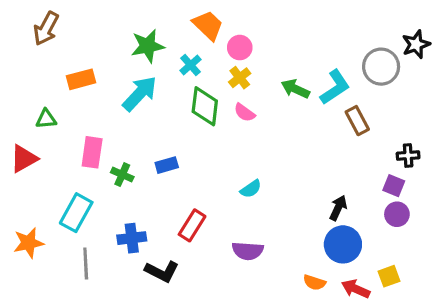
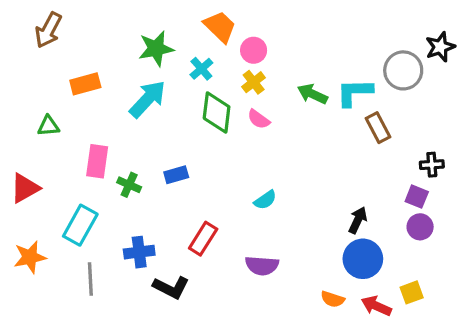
cyan L-shape: (335, 87) -> (354, 92), turned -147
red triangle: (24, 159) -> (25, 188), moved

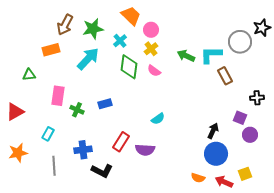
brown arrow: (48, 30) -> (65, 25), moved
purple square: (417, 197) -> (240, 118), moved
cyan rectangle: (80, 225) -> (48, 134), size x0.6
purple semicircle: (262, 266) -> (145, 150), moved

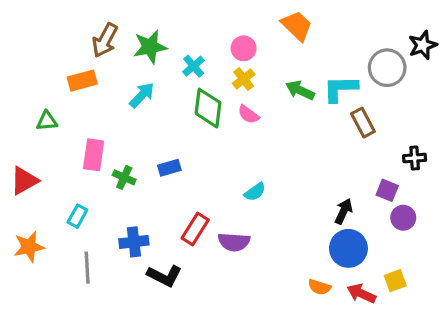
orange trapezoid: (131, 16) -> (297, 26), moved
cyan arrow: (88, 59) -> (142, 95), size x0.7

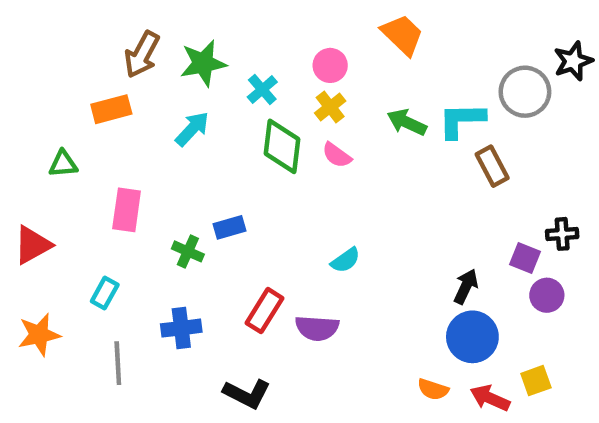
black cross: (415, 158) -> (562, 234), moved
green cross: (124, 177) -> (188, 251), moved
black L-shape: (165, 276) -> (247, 394), moved

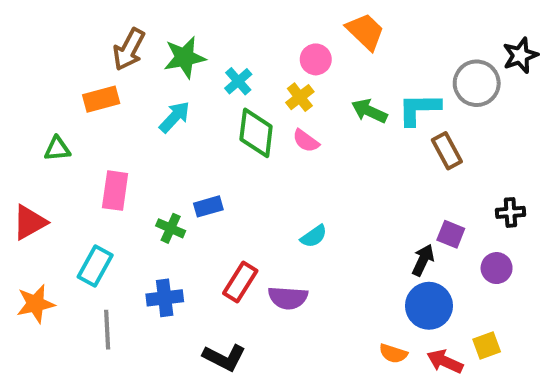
pink circle: (330, 65) -> (316, 59), moved
purple square: (525, 258) -> (451, 234), moved
cyan rectangle: (105, 293) -> (95, 266), size x1.4

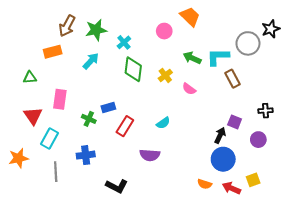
yellow cross: (300, 97) -> (165, 75), moved
pink semicircle: (306, 141) -> (189, 89), moved
red triangle: (30, 222) -> (33, 116), moved, turned -36
red rectangle: (240, 282) -> (125, 126), moved

